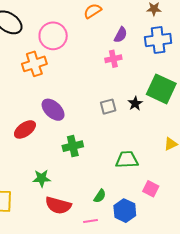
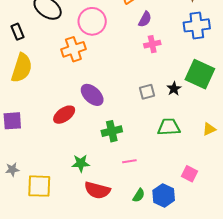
purple semicircle: (121, 35) -> (145, 19), moved
green trapezoid: (127, 160) -> (169, 127), moved
green semicircle: (100, 196) -> (139, 195), moved
pink line: (90, 221) -> (129, 161), moved

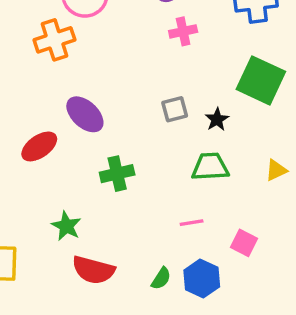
black star: (174, 89) -> (217, 119), moved
pink line: (129, 161) -> (192, 223), moved
green star: (81, 163) -> (66, 226), turned 30

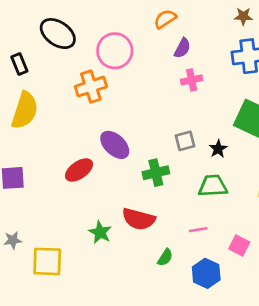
green cross: (117, 174) -> (156, 173), moved
red semicircle: (93, 270) -> (139, 219), moved
green semicircle: (161, 278) -> (165, 257), moved

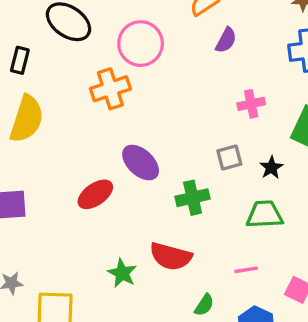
black rectangle: (19, 64) -> (20, 60), turned 36
pink cross: (192, 80) -> (251, 104), moved

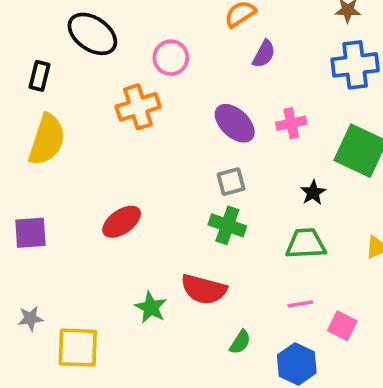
pink circle: (141, 44) -> (171, 58), size x0.7
gray square: (229, 157) -> (231, 182), moved
purple ellipse: (141, 163) -> (235, 123), moved
green cross: (193, 198) -> (227, 225), turned 32
pink line: (246, 270) -> (300, 304), moved

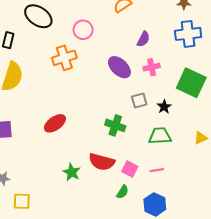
purple semicircle: (264, 54) -> (143, 39), moved
gray square: (231, 182) -> (139, 100), moved
pink square: (342, 326) -> (130, 169), moved
yellow square: (78, 348) -> (22, 201), moved, size x0.7

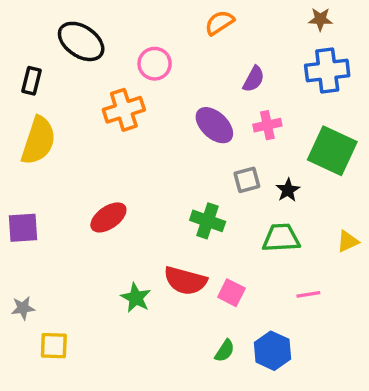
pink line: (157, 170) -> (308, 294), moved
green semicircle: (123, 192) -> (225, 351), moved

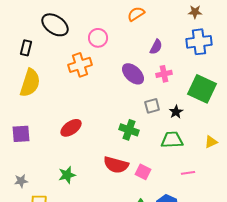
green star: (136, 298) -> (67, 175), moved, turned 30

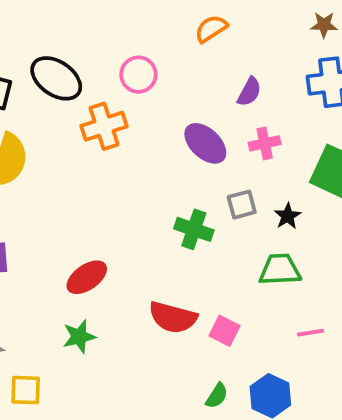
black ellipse: (55, 25) -> (56, 78), moved
red ellipse: (71, 128) -> (87, 277), moved
green cross: (129, 130) -> (194, 229), moved

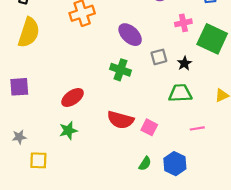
purple ellipse: (205, 143) -> (130, 35), moved
pink cross: (265, 143) -> (183, 23), moved
green cross: (194, 229) -> (120, 70), moved

